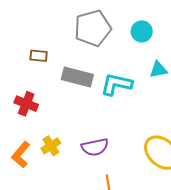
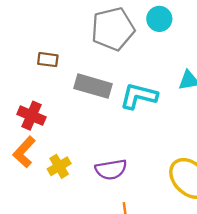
cyan circle: (142, 31) -> (159, 19), moved
orange L-shape: (21, 155) -> (24, 152), moved

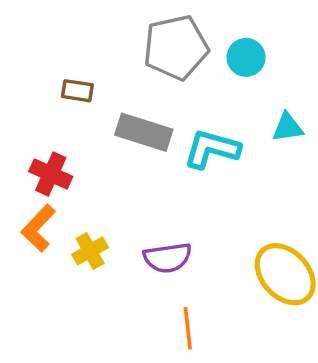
cyan circle: (159, 19) -> (246, 57), moved

